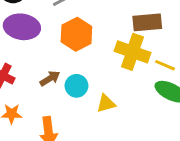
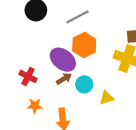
purple ellipse: (22, 27) -> (63, 60), moved, turned 30

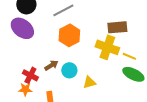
purple ellipse: (63, 60) -> (22, 28), moved
red cross: (28, 76) -> (30, 75), moved

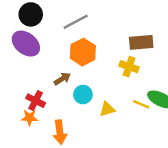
yellow cross: (107, 47) -> (129, 67), size x0.7
yellow line: (129, 56) -> (141, 104), moved
brown arrow: (51, 65) -> (62, 79), moved

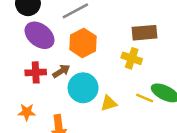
purple ellipse: (26, 44) -> (39, 35), moved
cyan circle: (83, 95) -> (83, 88), size x1.5
red cross: (36, 101) -> (36, 72), moved, turned -30

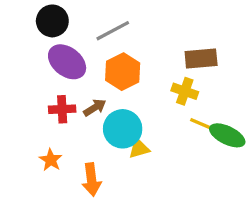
yellow line: (145, 98) -> (201, 124), moved
yellow triangle: (109, 103) -> (139, 148), moved
orange star: (27, 112) -> (51, 160), turned 30

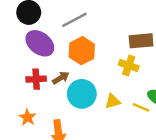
yellow line: (201, 124) -> (141, 107), moved
yellow triangle: (139, 148) -> (113, 101), moved

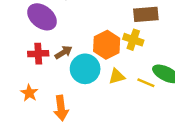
orange hexagon: (82, 51) -> (107, 45), moved

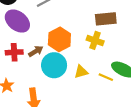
orange hexagon: (107, 45) -> (59, 39), moved

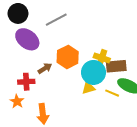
brown rectangle: (106, 19) -> (116, 66), moved
red cross: (14, 52) -> (26, 82), moved
cyan circle: (54, 65) -> (94, 72), moved

